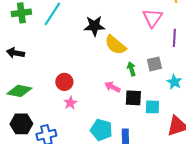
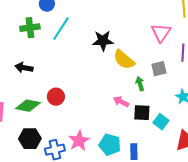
gray square: (154, 64) -> (159, 69), moved
red circle: (64, 82) -> (56, 97), moved
pink star: (70, 103) -> (79, 141), moved, size x1.5
cyan square: (152, 107) -> (161, 122), turned 35

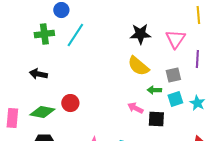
black star: (103, 41) -> (140, 34), moved
green arrow: (140, 84) -> (154, 90), turned -72
cyan square: (161, 122) -> (175, 99), moved, turned 35

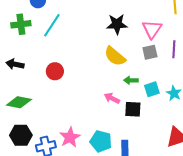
gray square: (173, 75) -> (150, 52), moved
red circle: (70, 103) -> (55, 71), moved

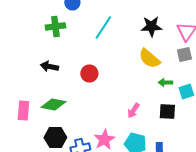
cyan line: (52, 25) -> (103, 27), moved
pink arrow: (112, 98) -> (133, 110), moved, turned -84

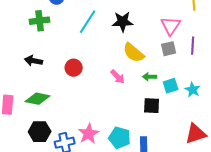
black star: (151, 26) -> (123, 22), moved
pink arrow: (133, 110) -> (118, 77), moved, turned -77

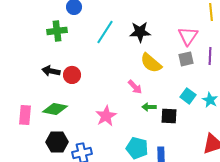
red circle: (74, 68) -> (72, 75), moved
green arrow: (150, 77) -> (149, 107), moved
cyan square: (171, 86) -> (188, 96), turned -35
pink star: (89, 134) -> (106, 116), moved

